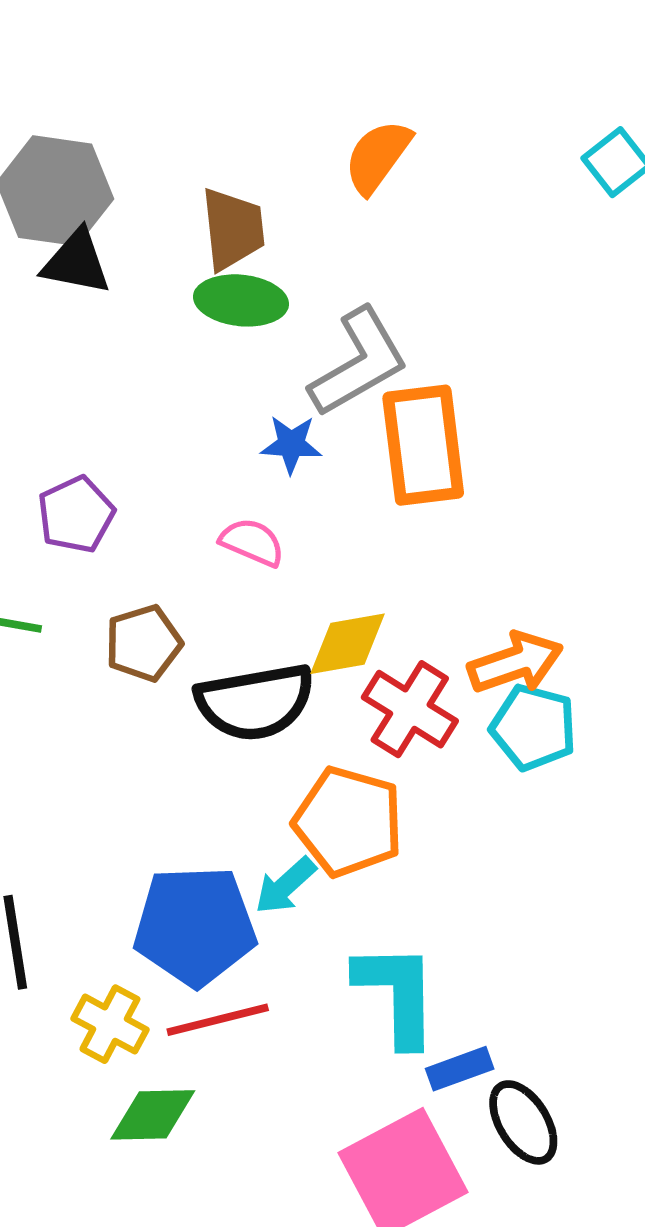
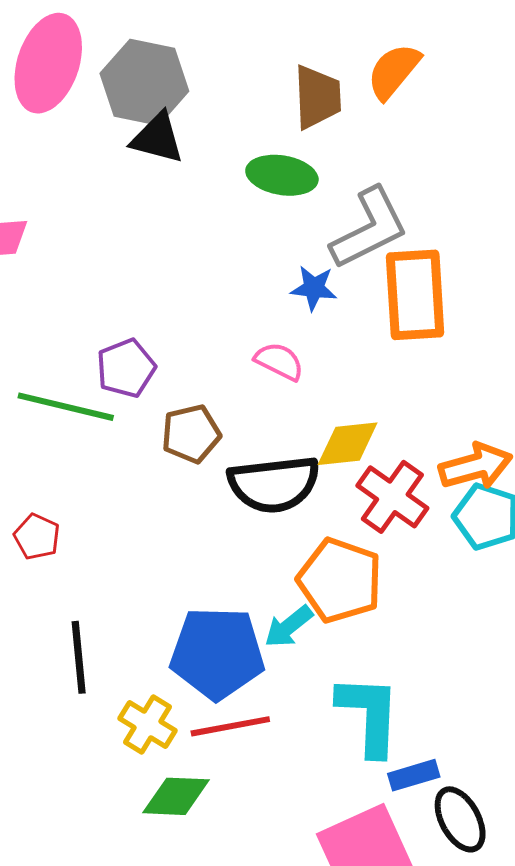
brown trapezoid: (233, 229) -> (317, 97), moved
purple pentagon: (76, 515) -> (126, 368), moved

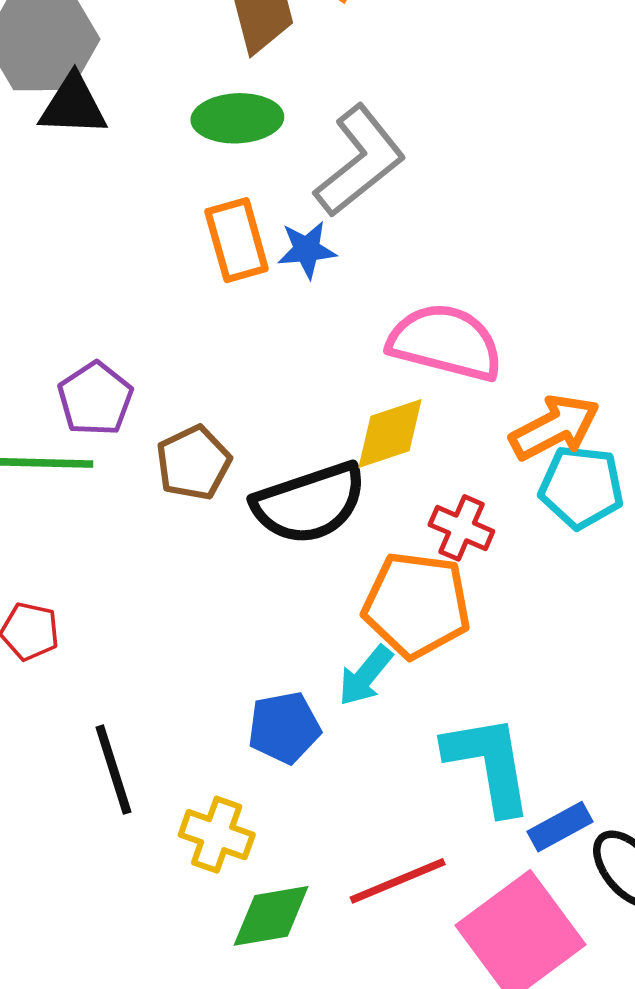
orange rectangle: (415, 295) -> (237, 240), moved, size x0.7
pink semicircle: (279, 361) -> (445, 342), moved, size x1.8
red cross: (392, 497) -> (461, 528), moved, size x0.7
blue pentagon: (217, 653) -> (284, 728), size x0.6
red line: (230, 726) -> (398, 881), moved

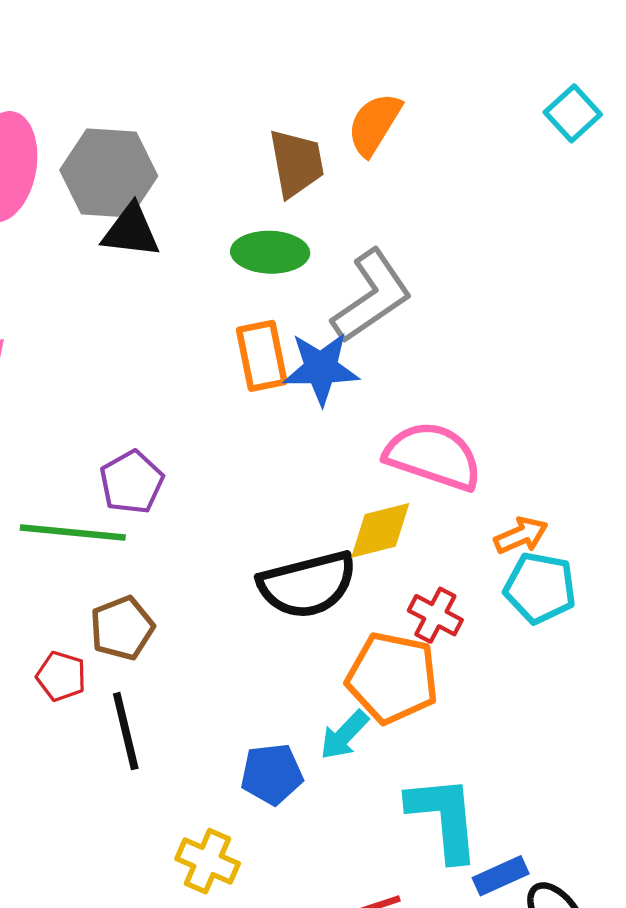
blue star: (307, 250) -> (321, 368), size x1.5
orange arrow: (555, 427) -> (521, 535), size x0.7
brown pentagon: (193, 463) -> (122, 628), moved
black line: (113, 770) -> (126, 731), moved

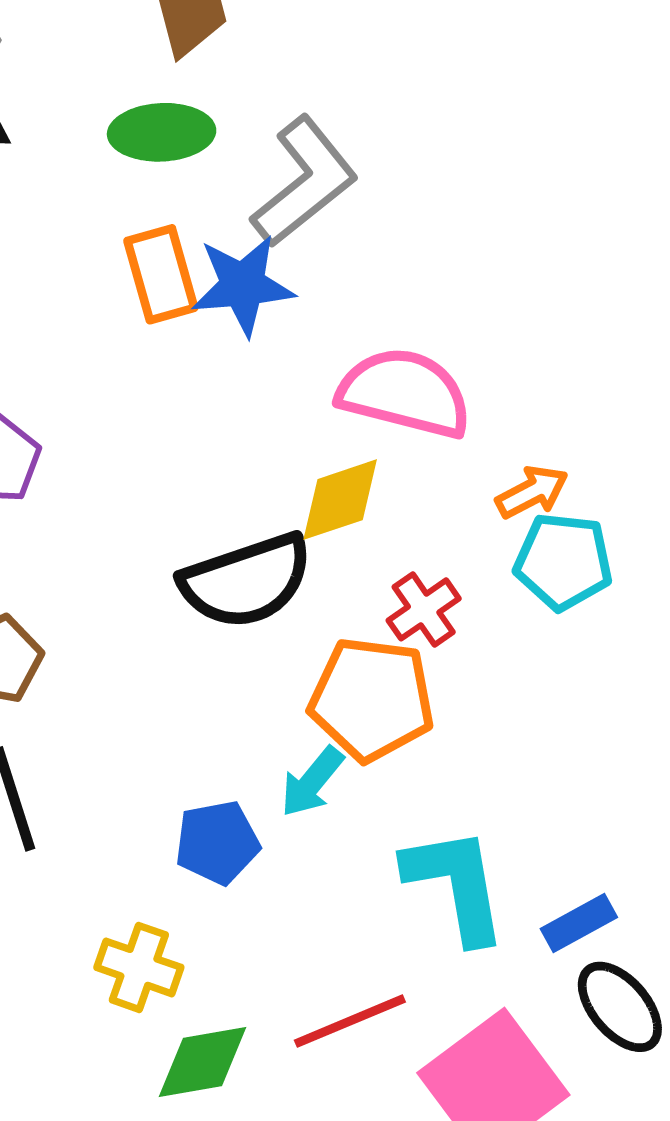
red cross: (435, 615) -> (424, 609), turned 32
blue rectangle: (501, 876) -> (579, 923), moved

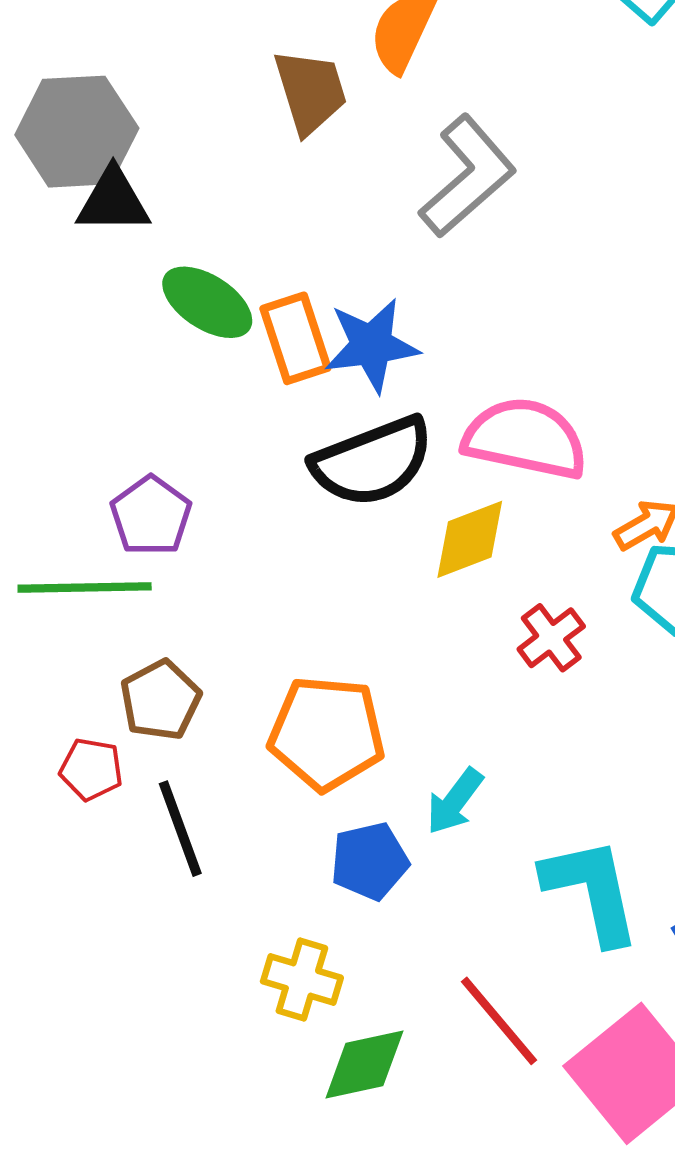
green ellipse: (162, 132) -> (207, 302), moved, turned 38
gray L-shape: (304, 182) -> (468, 176), moved
black semicircle: (246, 581) -> (372, 462), moved
orange pentagon: (372, 699) -> (327, 733), moved
red line: (350, 1021) -> (499, 1021), turned 75

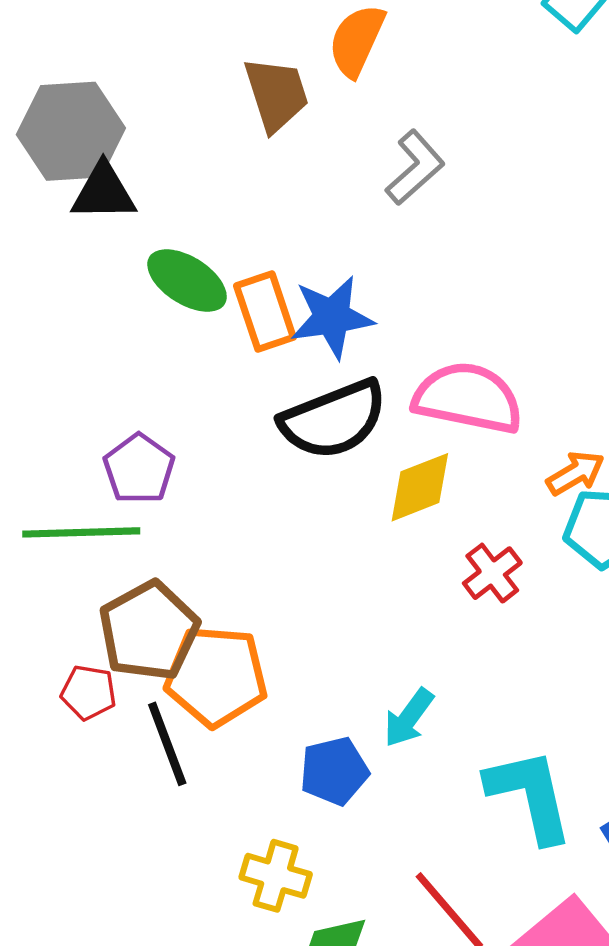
gray L-shape: (468, 176) -> (415, 168), size x0.7
brown pentagon: (160, 700) -> (149, 631), size x1.4
orange pentagon: (327, 733) -> (216, 676), moved

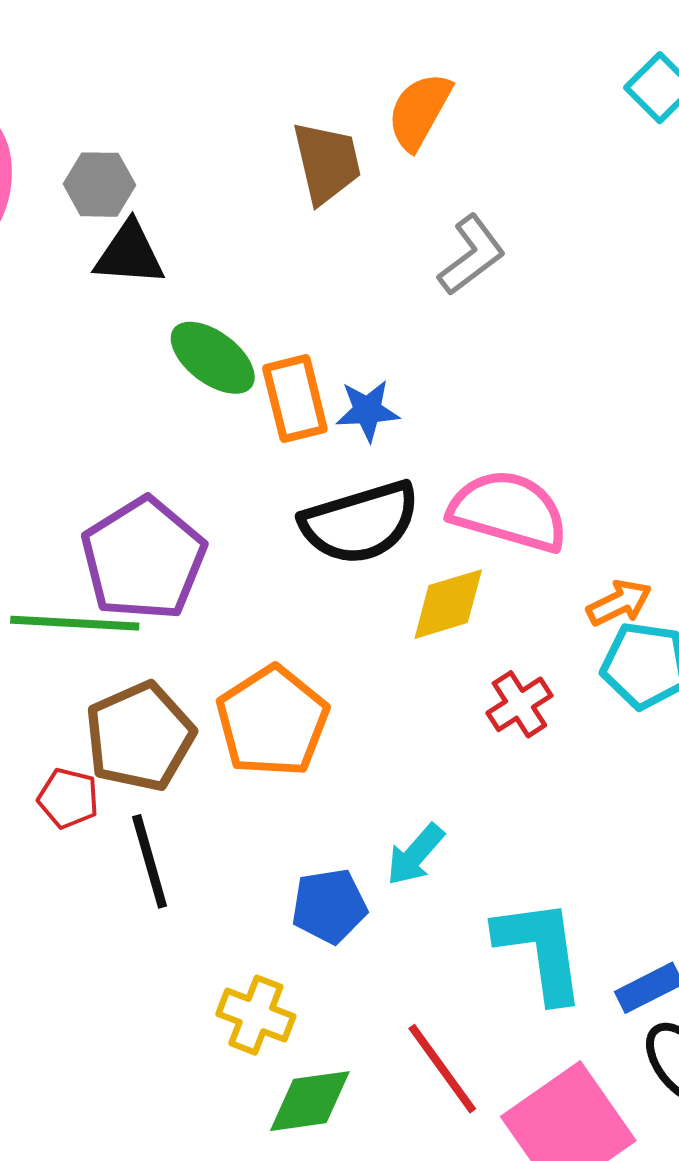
gray hexagon: (71, 131) -> (99, 185), size x0.6
blue star: (332, 317) -> (367, 411), size x0.7
purple pentagon: (139, 469) -> (143, 559), size x1.6
orange pentagon: (216, 676) -> (272, 721), moved, turned 30

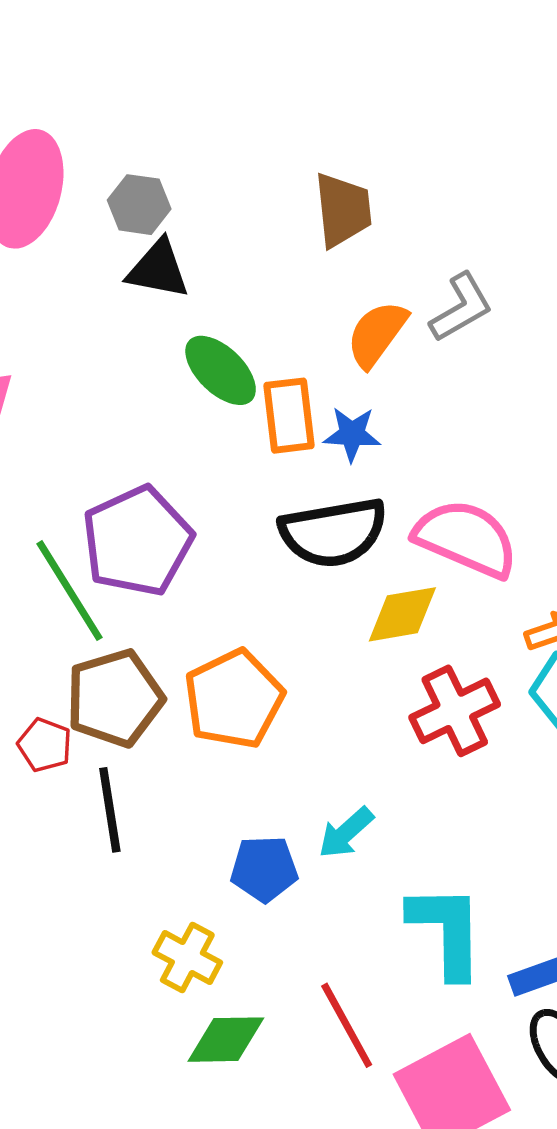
orange semicircle: (419, 111) -> (377, 334), moved
green line: (75, 623) -> (69, 591), turned 48
red cross: (519, 704) -> (455, 711), size x1.5

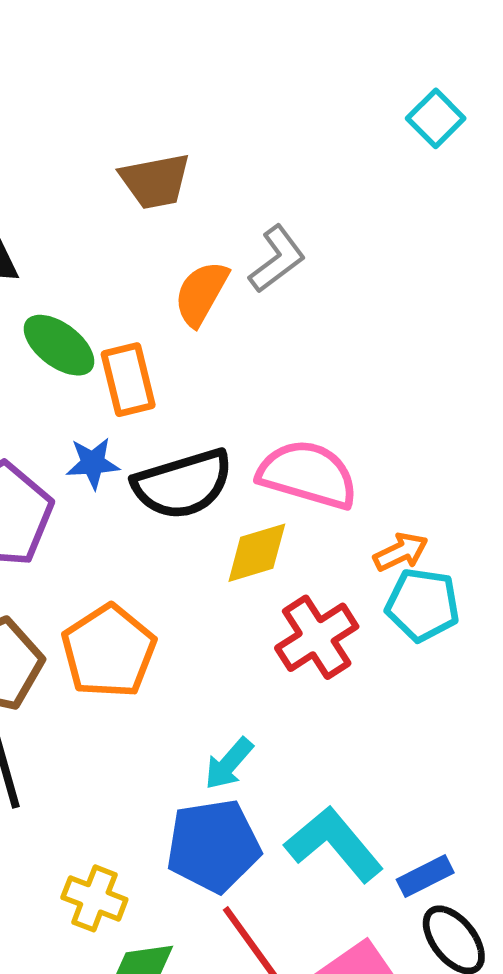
brown trapezoid: (343, 210) -> (155, 181), turned 92
blue star: (352, 434) -> (93, 463), moved
blue pentagon: (264, 869) -> (213, 846), moved, size x1.5
cyan L-shape: (447, 931) -> (334, 844), turned -32

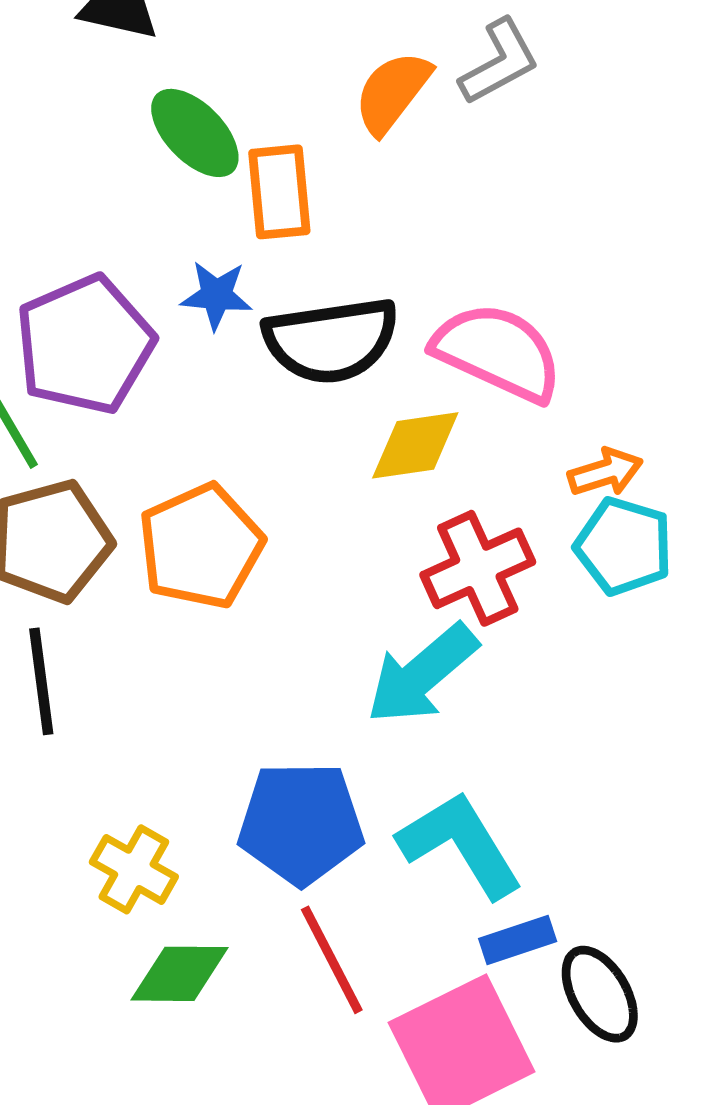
cyan arrow: (229, 764) -> (422, 674), moved, size x1.6
blue rectangle: (425, 876) -> (518, 940), moved

